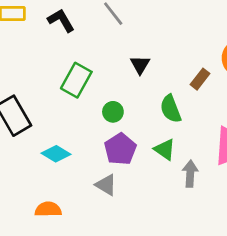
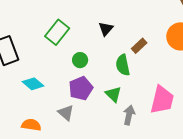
brown rectangle: (200, 79) -> (139, 46), moved
orange semicircle: (48, 209) -> (31, 125), moved

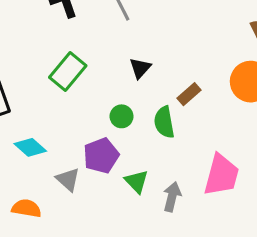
green circle: (80, 60) -> (122, 116), moved
green triangle: (113, 94) -> (137, 181), moved
gray triangle: (66, 113) -> (68, 179), moved

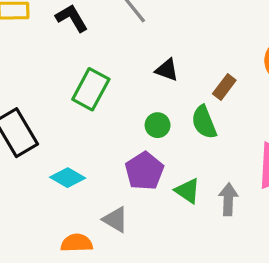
black triangle: (140, 68) -> (167, 70), turned -40
gray triangle: (68, 179) -> (115, 220), moved

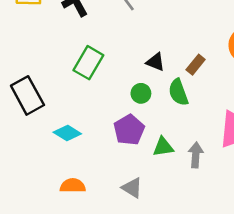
black triangle: (167, 70) -> (155, 62), moved
green triangle: (188, 191) -> (163, 147), turned -45
gray triangle: (115, 220) -> (132, 188), moved

